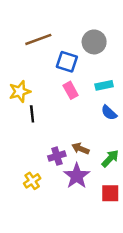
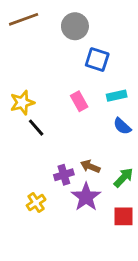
brown line: (38, 39) -> (24, 19), moved
gray circle: (94, 42) -> (75, 26), moved
blue square: (67, 62) -> (97, 60), moved
black line: (32, 114) -> (36, 128), turned -35

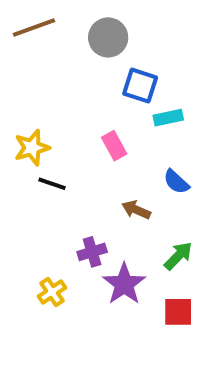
cyan rectangle: (117, 96) -> (168, 118), moved
black line: (36, 128) -> (52, 184), turned -30
brown arrow: (90, 166) -> (136, 210), moved

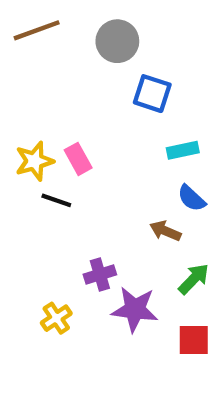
cyan rectangle: (168, 118) -> (183, 150), moved
pink rectangle: (114, 146) -> (78, 159), moved
brown arrow: (136, 210) -> (165, 231), moved
purple star: (124, 284) -> (135, 309), turned -30

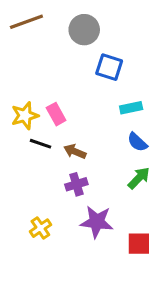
brown arrow: (165, 231) -> (75, 151), moved
purple cross: (100, 275) -> (76, 184), moved
green arrow: (194, 279) -> (139, 178), moved

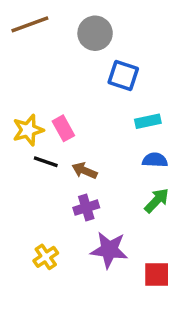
blue semicircle: (137, 142) -> (155, 160), turned 140

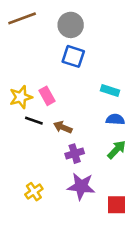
blue square: (123, 75) -> (73, 56), moved
cyan rectangle: (148, 121) -> (110, 91), turned 30
purple cross: (86, 208) -> (75, 154), moved

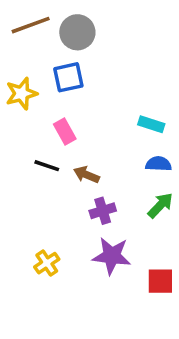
gray circle: (71, 25) -> (77, 32), moved
blue square: (73, 56) -> (68, 77), moved, turned -30
yellow star: (21, 97) -> (22, 94), moved

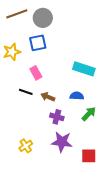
cyan rectangle: (151, 124) -> (84, 69), size x1.5
blue semicircle: (159, 164) -> (77, 96), moved
purple cross: (103, 211) -> (57, 117), turned 32

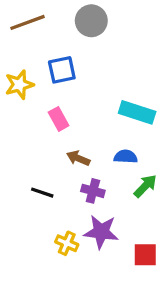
gray circle: (43, 18) -> (91, 21), moved
black line: (26, 92) -> (42, 193), moved
yellow cross: (26, 146) -> (67, 243), moved, turned -32

